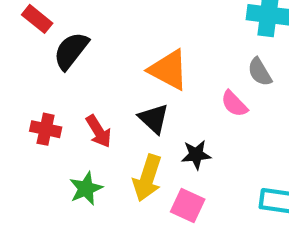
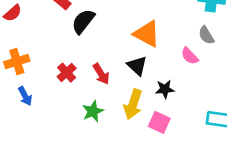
red cross: (46, 129) -> (67, 73), turned 36

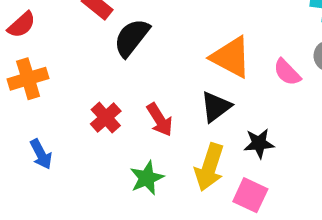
pink semicircle: (190, 56) -> (287, 72), moved
orange cross: (17, 61) -> (28, 79), moved
black triangle: (137, 66) -> (216, 107), turned 40

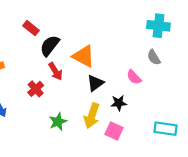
orange triangle: (231, 57) -> (84, 56), moved
pink semicircle: (287, 72) -> (134, 77), moved
red arrow: (160, 120) -> (56, 71), moved

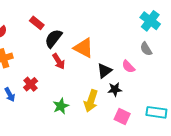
cyan cross: (158, 26) -> (150, 21), turned 30
black triangle: (95, 83) -> (104, 71), moved
red cross: (36, 89) -> (31, 84), moved
pink square: (114, 131) -> (122, 116), moved

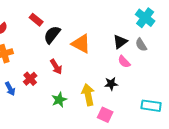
red arrow: (59, 61) -> (56, 67), moved
black triangle: (104, 71) -> (120, 42), moved
yellow arrow: (91, 101) -> (88, 95), turned 150
pink square: (122, 116) -> (105, 115), moved

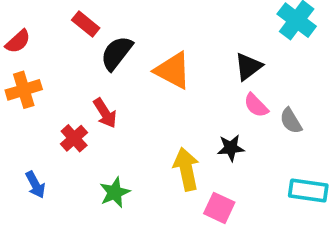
gray semicircle: (141, 45) -> (291, 121), moved
red arrow: (56, 67) -> (105, 113), moved
blue arrow: (10, 89) -> (35, 185), moved
green star: (59, 100) -> (115, 192), moved

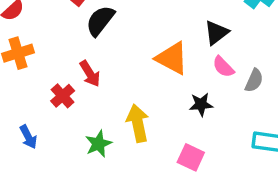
orange triangle: (173, 70) -> (172, 58), moved
gray semicircle: (291, 121) -> (254, 80), turned -125
yellow arrow: (186, 169) -> (138, 123), moved

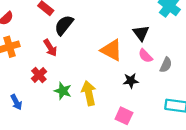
black triangle: (216, 33) -> (141, 33), turned -30
red arrow: (90, 74) -> (50, 48), moved
green star: (98, 144) -> (63, 91), moved, turned -30

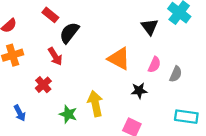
black triangle: (141, 33) -> (150, 27), moved
pink semicircle: (145, 56) -> (154, 65), turned -112
green star: (63, 91) -> (68, 114), moved

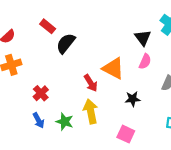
red arrow: (55, 56) -> (91, 83), moved
pink semicircle: (154, 65) -> (145, 61), moved
blue arrow: (20, 113) -> (39, 120), moved

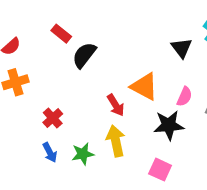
pink semicircle: (145, 61) -> (184, 97), moved
black star: (133, 99) -> (169, 125), size x1.5
green star: (65, 122) -> (83, 154), turned -30

